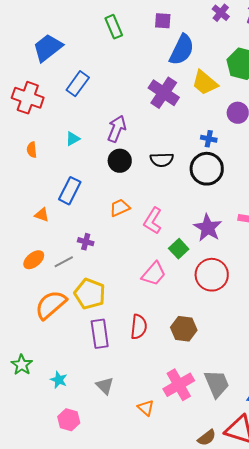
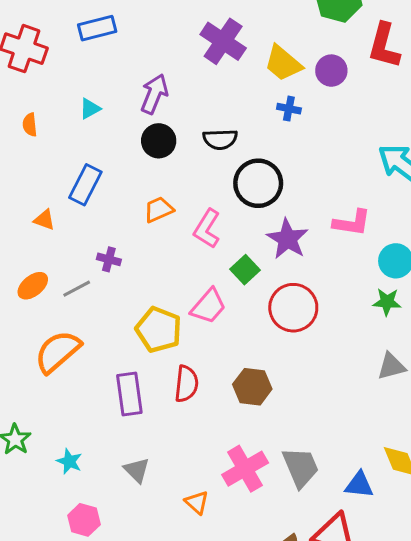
yellow trapezoid: (205, 83) -> (283, 63), moved
blue rectangle: (78, 84) -> (97, 28), turned 40
black circle: (207, 169) -> (258, 183), moved
yellow pentagon: (90, 294) -> (159, 330), moved

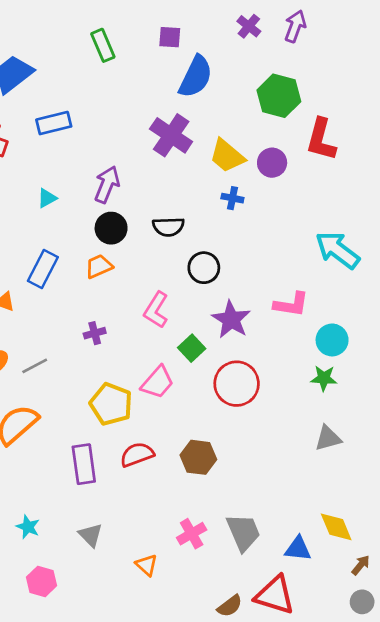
black circle: (258, 183) -> (204, 268), size x0.7
orange trapezoid: (159, 210) -> (99, 266), moved
purple cross: (109, 259) -> (95, 333), moved, turned -30
red semicircle: (186, 384) -> (137, 455), turned -116
pink cross: (245, 469) -> (192, 534), size x0.7

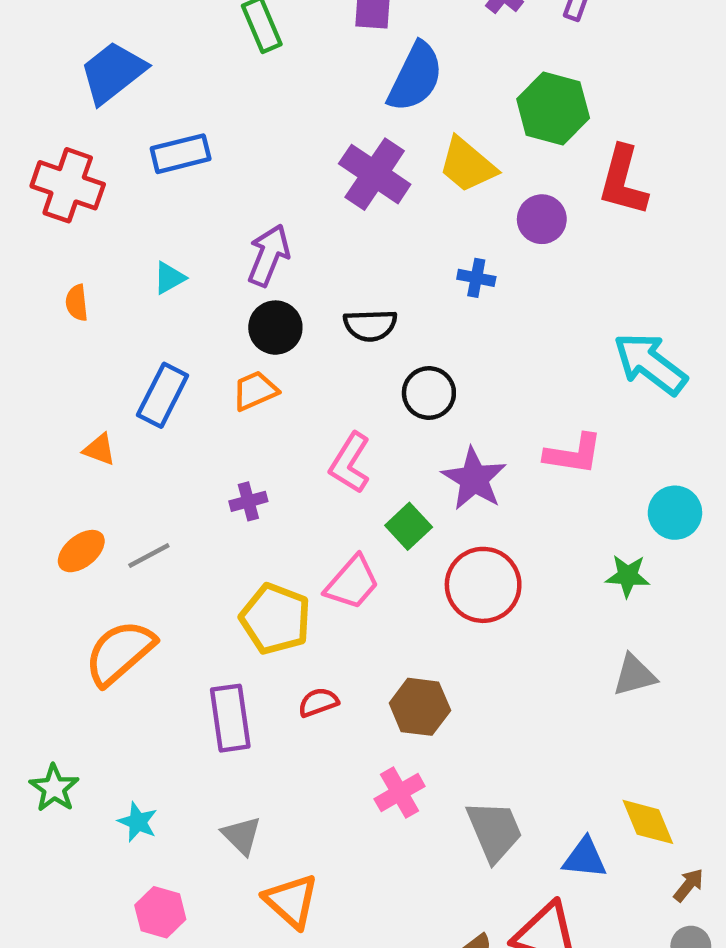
yellow trapezoid: (227, 156) -> (467, 165), moved
cyan circle: (332, 340) -> (675, 513), moved
red semicircle: (137, 455) -> (318, 702), size x0.7
pink cross: (192, 534) -> (400, 793), moved
orange triangle: (147, 565) -> (291, 901), moved, size x1.5

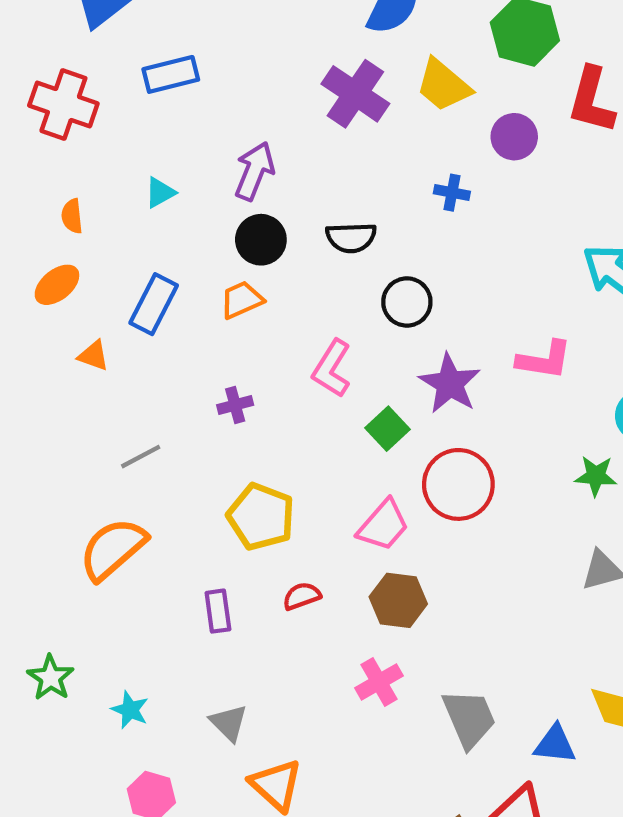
orange ellipse: (81, 551) -> (57, 285), moved
pink trapezoid: (352, 583) -> (383, 525), moved
purple rectangle: (230, 718) -> (218, 611), size x0.7

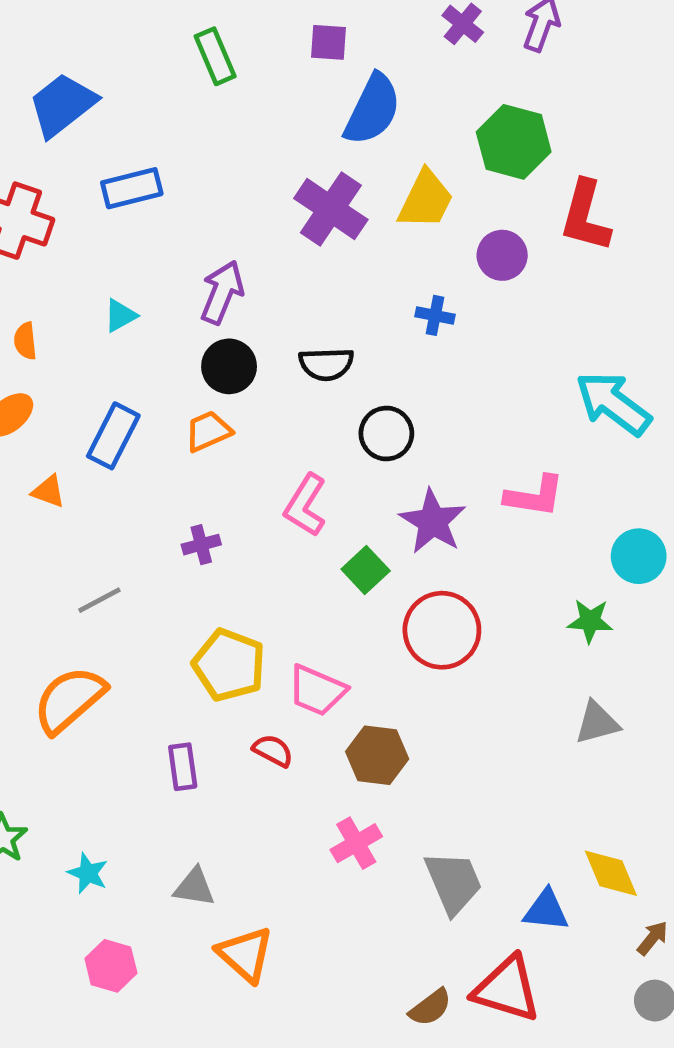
yellow trapezoid: (443, 85) -> (426, 200), turned -104
pink trapezoid: (383, 525) -> (317, 690), moved, turned 72
red semicircle: (302, 596) -> (273, 751), turned 48
gray triangle: (229, 723) -> (194, 887), turned -36

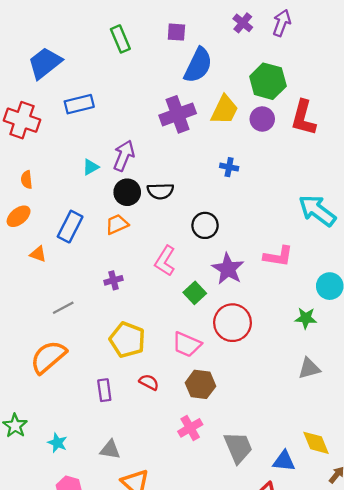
purple cross: (331, 209) -> (178, 114), turned 36
purple circle: (502, 255) -> (262, 119), moved
cyan triangle: (120, 315) -> (91, 167), moved
black semicircle: (326, 364) -> (160, 191), moved
pink trapezoid: (317, 690) -> (187, 344), moved

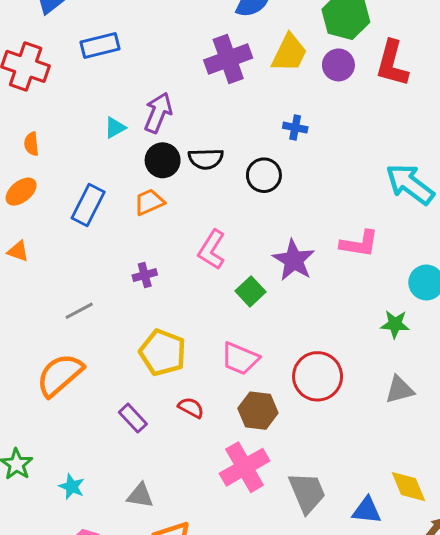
black circle: (205, 225) -> (264, 175), moved
orange triangle: (38, 254) -> (18, 251), moved
red circle: (232, 323) -> (318, 376), moved
purple rectangle: (104, 390) -> (133, 418), turned -35
pink cross: (190, 428) -> (245, 467), size x1.5

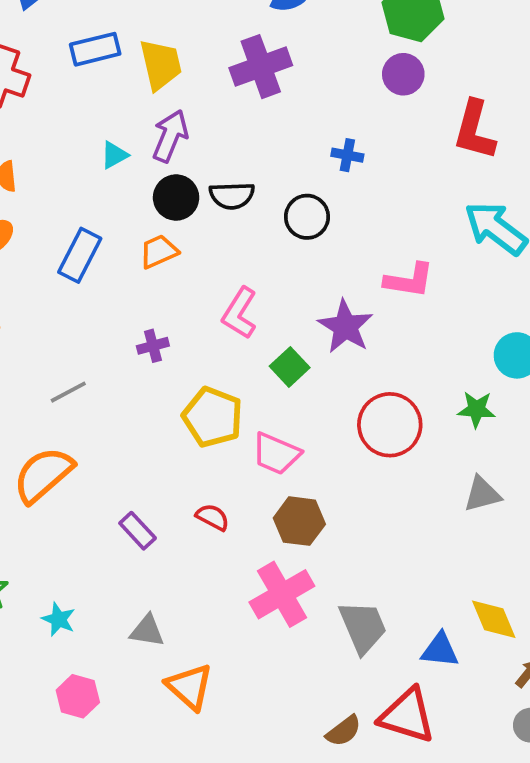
yellow trapezoid: (289, 53) -> (161, 65), moved, turned -39
red L-shape: (392, 63) -> (475, 130), moved
pink L-shape: (359, 244) -> (409, 280), moved
yellow pentagon: (163, 352) -> (213, 417), moved
red circle: (318, 376) -> (390, 425), moved

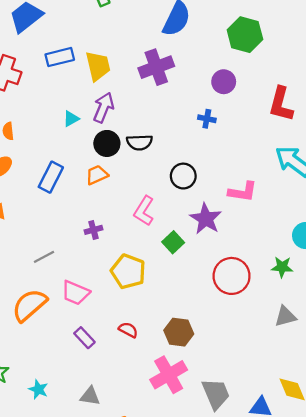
purple circle: (403, 74) -> (224, 82), moved
black circle: (307, 217) -> (183, 176), moved
pink trapezoid: (276, 454) -> (75, 293), moved

